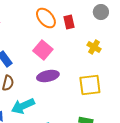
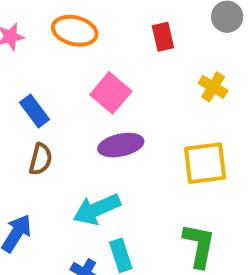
orange ellipse: (46, 18) -> (75, 31), moved, turned -35
cyan arrow: (23, 106) -> (97, 209), moved

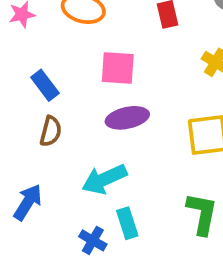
pink square: (111, 93) -> (118, 68), turned -36

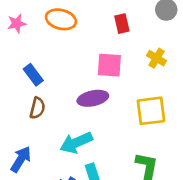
pink square: (118, 68) -> (109, 65), moved

